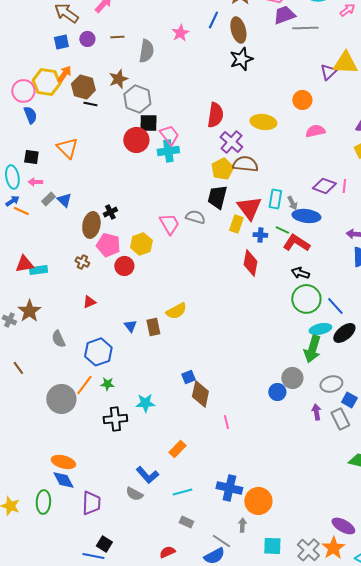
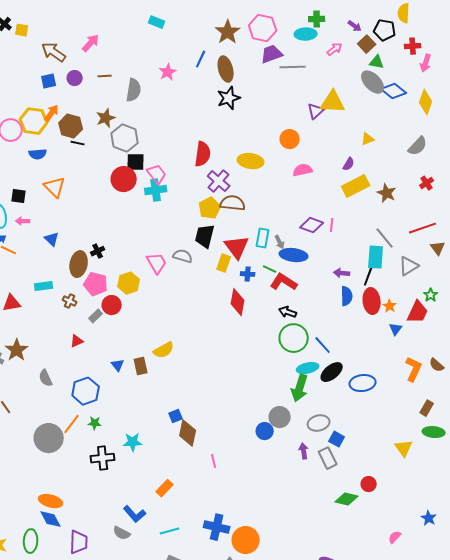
blue semicircle: (30, 115) -> (38, 154), moved, turned 108
gray rectangle: (48, 199) -> (96, 316), moved
cyan rectangle: (38, 270) -> (44, 286), moved

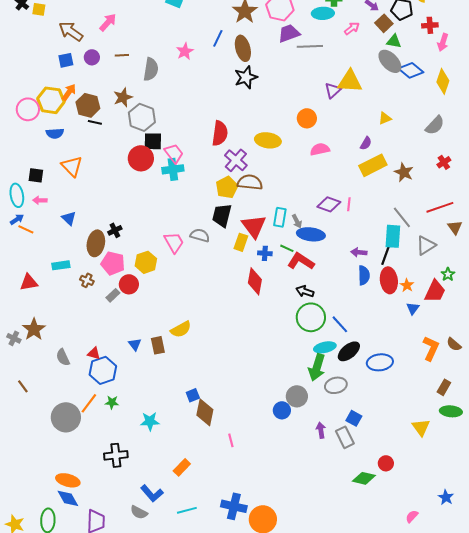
red triangle: (77, 341) -> (94, 353), moved, turned 40
gray ellipse: (319, 423) -> (336, 385), moved
black cross: (103, 458) -> (116, 455), moved

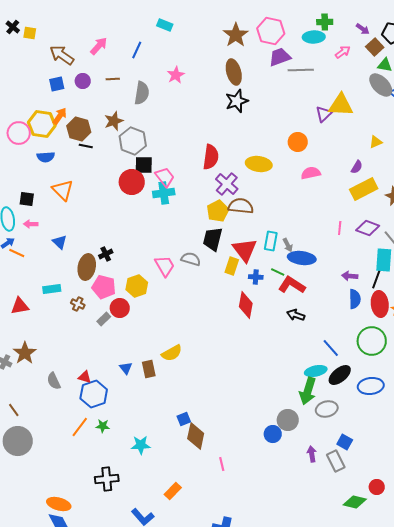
blue line: (218, 38) -> (137, 50), moved
purple diamond: (329, 204) -> (368, 228), moved
green circle: (311, 317) -> (372, 341), moved
gray circle: (66, 417) -> (18, 441), moved

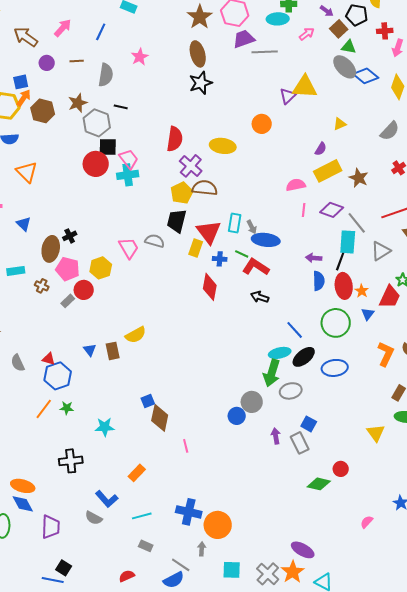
blue square: (57, 84) -> (21, 82), moved
black line: (86, 146) -> (121, 107), moved
pink semicircle: (311, 173) -> (296, 185), moved

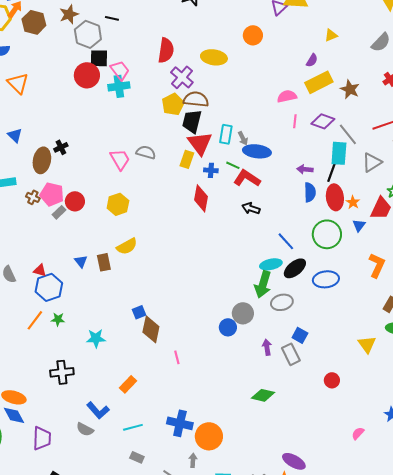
black trapezoid: (177, 221) -> (192, 121), moved
yellow hexagon: (101, 268) -> (118, 204), moved
pink pentagon: (68, 269) -> (52, 194), moved
green diamond: (319, 484) -> (263, 395), moved

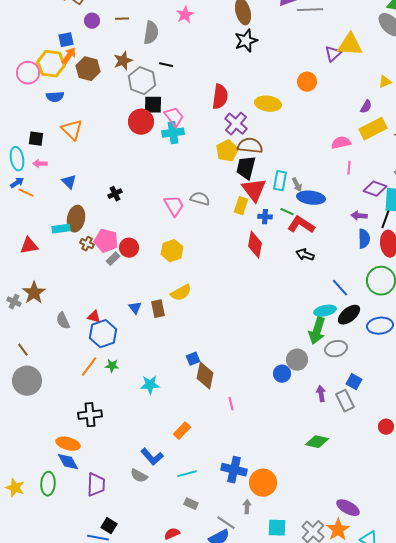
purple diamond: (323, 121) -> (375, 189), moved
brown ellipse: (42, 160) -> (76, 219), moved
black cross: (62, 372) -> (90, 415), moved

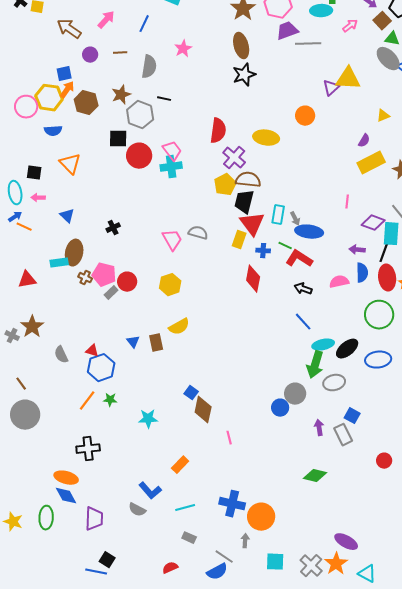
black square: (153, 105) -> (118, 139), moved
pink semicircle: (341, 143) -> (339, 282), moved
blue line: (340, 288) -> (303, 322), moved
blue square: (193, 359) -> (191, 393), turned -32

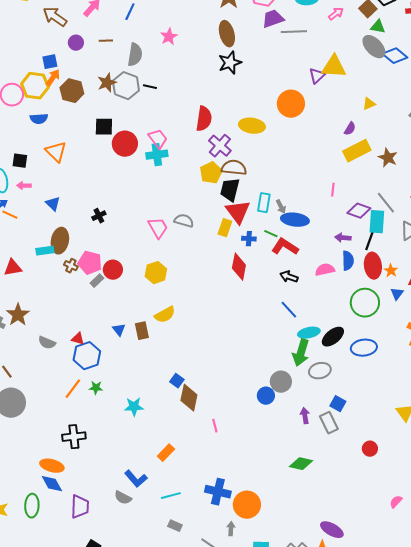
gray hexagon: (140, 115) -> (126, 86), moved
orange circle: (305, 116) -> (291, 104), size x1.4
gray semicircle: (61, 355) -> (47, 343), turned -42

